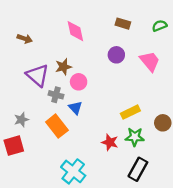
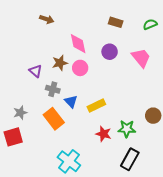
pink diamond: (75, 31) -> (78, 44), moved
brown arrow: (25, 39) -> (47, 19), moved
purple triangle: (38, 75) -> (36, 71), size x0.6
pink circle: (79, 82) -> (80, 68), moved
yellow rectangle: (130, 112) -> (96, 105), moved

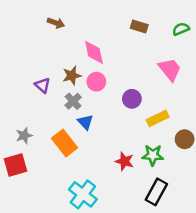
purple circle: (110, 52) -> (132, 99), moved
gray cross: (53, 89) -> (73, 101), moved, turned 32
yellow rectangle: (96, 105) -> (158, 118), moved

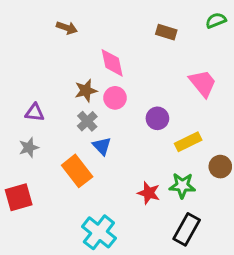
green semicircle: (181, 29) -> (216, 20), moved
purple triangle: (42, 85) -> (35, 112), moved, turned -35
gray star: (24, 136) -> (29, 148), moved

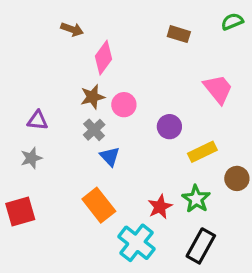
pink diamond: (112, 63) -> (103, 58), moved, turned 48
orange rectangle: (77, 171) -> (99, 205), moved
green star: (182, 186) -> (196, 199), turned 30
red star: (149, 193) -> (160, 207), turned 30
cyan cross: (99, 232) -> (136, 243), moved

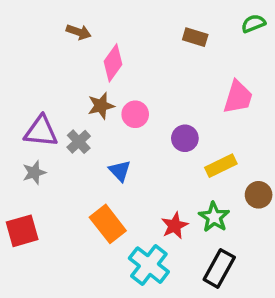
pink trapezoid: (218, 89) -> (238, 97), turned 56
purple triangle: (38, 120) -> (41, 131), size x1.5
gray cross: (94, 130) -> (79, 142), moved

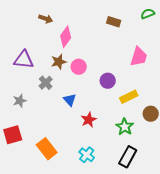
purple triangle: (41, 131) -> (24, 60), moved
orange rectangle: (108, 224) -> (47, 149), moved
red star: (175, 226) -> (89, 120), moved
cyan cross: (149, 265) -> (87, 155), size x0.7

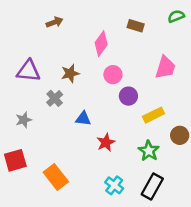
brown arrow: (46, 19) -> (55, 22), turned -40
pink diamond: (66, 37) -> (101, 44), moved
pink circle: (79, 67) -> (113, 75), moved
blue triangle: (70, 100) -> (83, 119), turned -40
cyan cross: (87, 155) -> (114, 185), moved

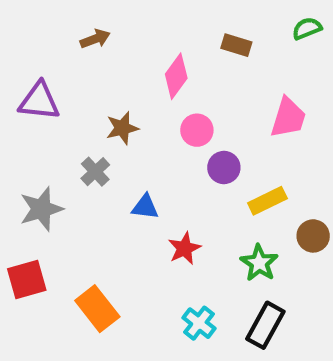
purple triangle: (28, 71) -> (39, 101), moved
gray star: (24, 120) -> (41, 209), size x1.5

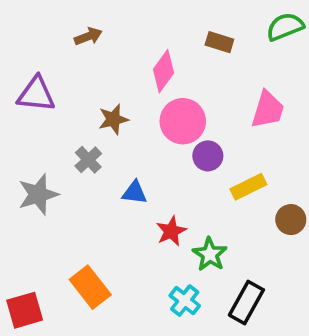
green semicircle: (307, 28) -> (285, 27), size x1.4
pink circle: (197, 130) -> (183, 121), size x1.5
green star: (259, 263) -> (210, 254), moved
red square: (27, 280) -> (25, 310), moved

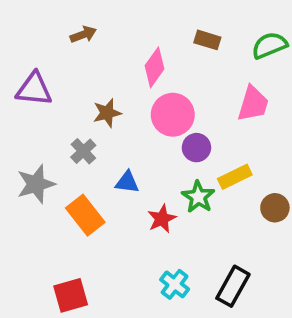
green semicircle: (285, 27) -> (269, 45), moved
green star: (210, 254) -> (198, 197), moved
orange rectangle: (90, 287) -> (85, 215), moved
red square: (25, 310) -> (71, 295), moved

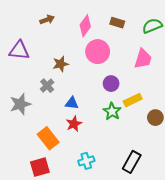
pink diamond: (155, 67) -> (85, 26), moved
pink circle: (173, 115) -> (98, 52), moved
orange rectangle: (85, 215) -> (48, 138), moved
red star: (162, 219) -> (74, 124), moved
cyan cross: (175, 284) -> (86, 161), moved, turned 35

